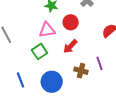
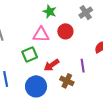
red arrow: (70, 46) -> (52, 65), moved
purple line: (100, 63) -> (83, 66), moved

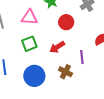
pink triangle: (41, 35) -> (29, 17), moved
red arrow: (52, 65) -> (57, 47), moved

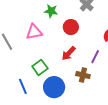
green square: (29, 44) -> (40, 67), moved
purple line: (82, 57) -> (95, 57), turned 48

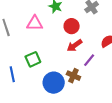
red arrow: (69, 53) -> (75, 46), moved
blue circle: (54, 87) -> (54, 83), moved

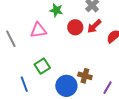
red arrow: (75, 46) -> (94, 26), moved
purple line: (89, 60) -> (108, 88), moved

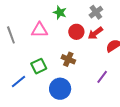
brown cross: (85, 76) -> (68, 59), moved
blue line: (24, 84) -> (18, 82), turned 63
purple line: (108, 88) -> (102, 77), moved

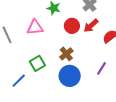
brown cross: (68, 59) -> (66, 54), turned 32
blue circle: (60, 89) -> (70, 76), moved

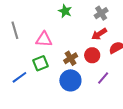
red circle: (72, 26) -> (92, 55), moved
pink triangle: (35, 27) -> (44, 39), moved

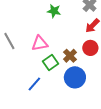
green square: (41, 63) -> (51, 63), moved
blue line: (19, 77) -> (34, 84), moved

